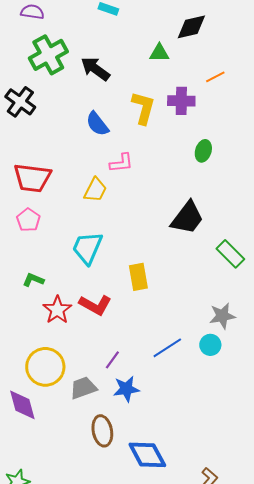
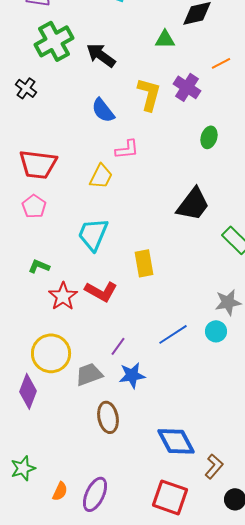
purple cross: (181, 101) -> (187, 87), turned 32
black cross: (20, 102) -> (26, 88), size x0.7
purple diamond: (22, 405) -> (28, 391), turned 36
blue diamond: (147, 455) -> (176, 441), moved

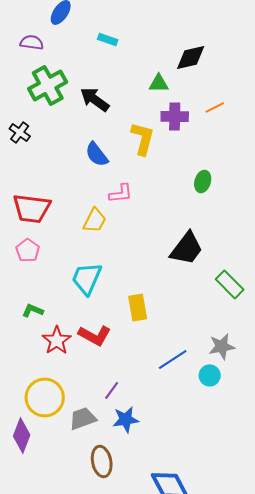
purple cross: (187, 87) -> (175, 116), moved, turned -32
blue line: (173, 334) -> (173, 359), moved

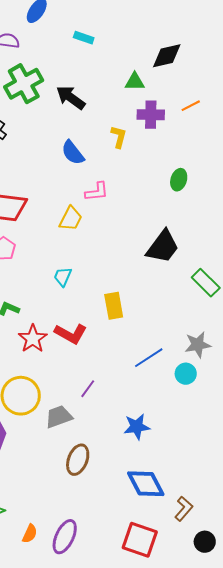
yellow L-shape: (143, 138) -> (119, 137), size x0.7
cyan trapezoid: (87, 278) -> (63, 277), size x0.6
blue star: (126, 419) -> (137, 427), moved
brown ellipse: (102, 461) -> (78, 460), turned 32

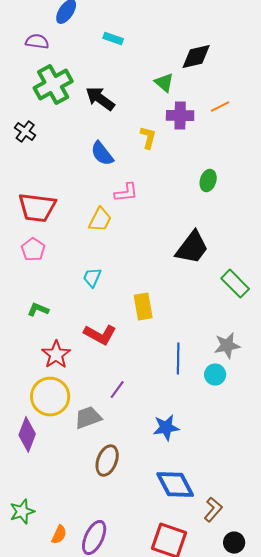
green triangle: (135, 82) -> (164, 83), turned 40
red star: (33, 339) -> (56, 355), moved
blue line: (149, 358) -> (178, 359), turned -56

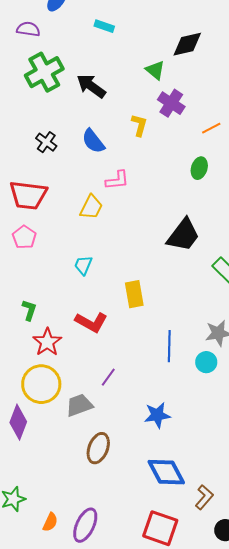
orange line: (220, 107) -> (211, 128), moved
purple cross: (180, 116) -> (171, 103), turned 32
black cross: (25, 132) -> (46, 142), moved
green L-shape: (38, 310) -> (29, 310), moved, turned 85

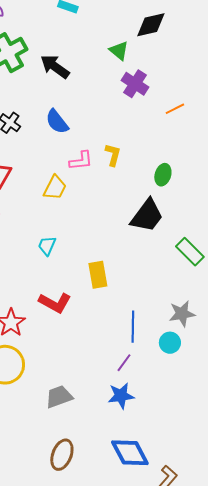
yellow L-shape: (139, 125) -> (113, 155), moved
green ellipse: (199, 168) -> (163, 175), moved
purple line: (108, 377) -> (124, 363), moved
gray trapezoid: (79, 405) -> (59, 397), moved
brown ellipse: (98, 448) -> (62, 455), moved

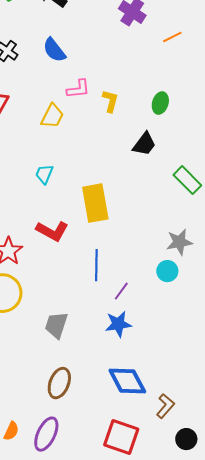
yellow L-shape: (113, 155) -> (110, 101), moved
black trapezoid: (147, 216) -> (144, 144), size x0.7
yellow rectangle: (98, 275) -> (95, 203), size x1.4
blue line: (133, 327) -> (96, 265), moved
gray trapezoid: (59, 397) -> (56, 325), turned -52

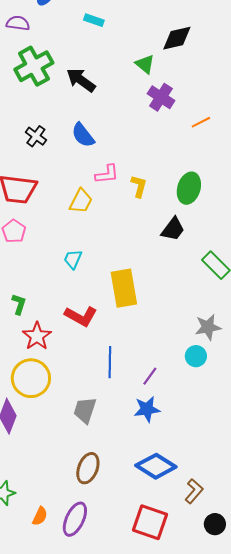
green ellipse: (160, 103) -> (189, 188), size x1.4
blue line: (96, 265) -> (110, 362), moved
blue diamond: (127, 381) -> (156, 466), turned -30

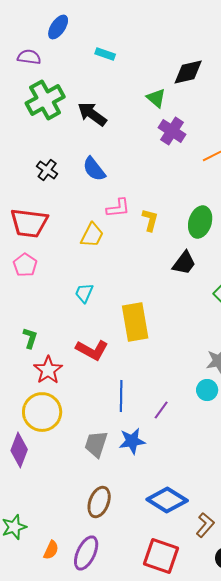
blue star: (147, 409) -> (132, 441), moved

